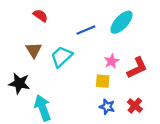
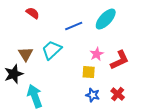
brown triangle: (34, 50) -> (26, 54), moved
black star: (19, 83) -> (14, 74), turned -30

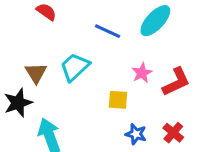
blue line: (74, 26) -> (108, 31), turned 48
yellow square: (89, 72) -> (118, 100), moved

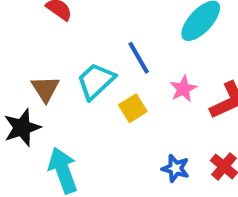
blue line: (108, 31) -> (139, 58), moved, turned 35
yellow square: (118, 100) -> (133, 108), moved, turned -36

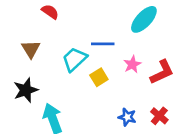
blue line: (139, 58) -> (103, 44), turned -60
brown triangle: (45, 89) -> (31, 49), moved

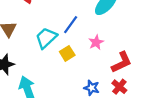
blue line: (103, 44) -> (71, 25), turned -54
red L-shape: (162, 72) -> (122, 62), moved

